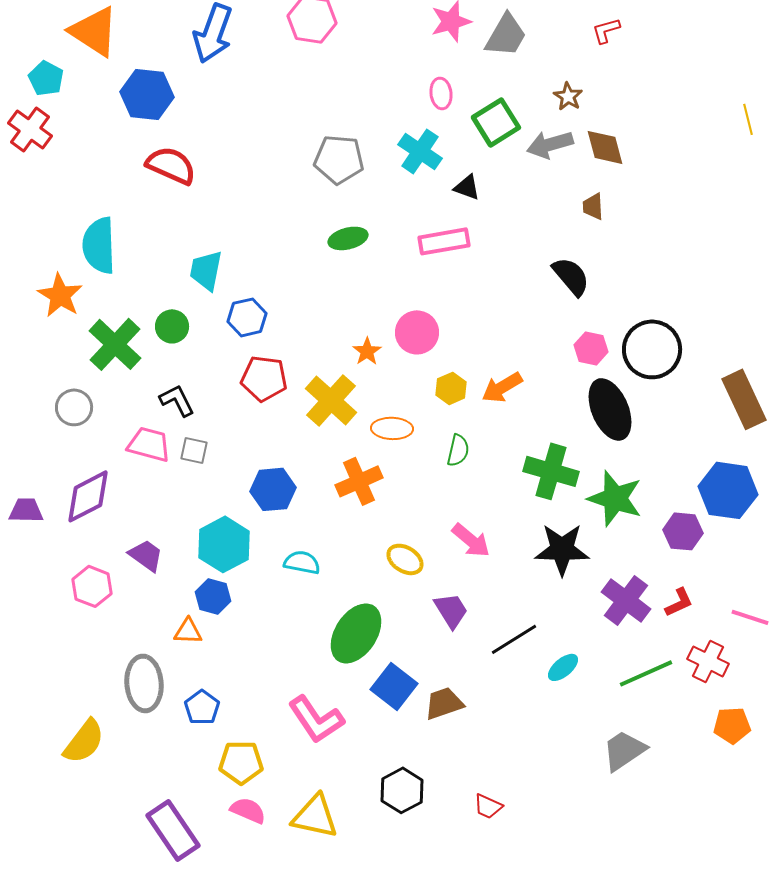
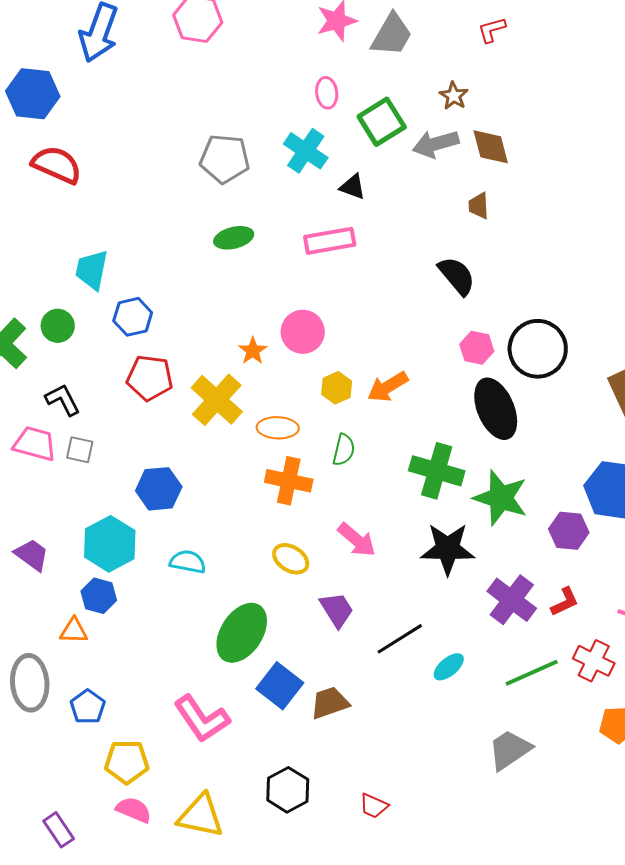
orange cross: (359, 481) -> (289, 481), moved, turned 36
purple rectangle: (173, 830) -> (59, 830), size x0.6

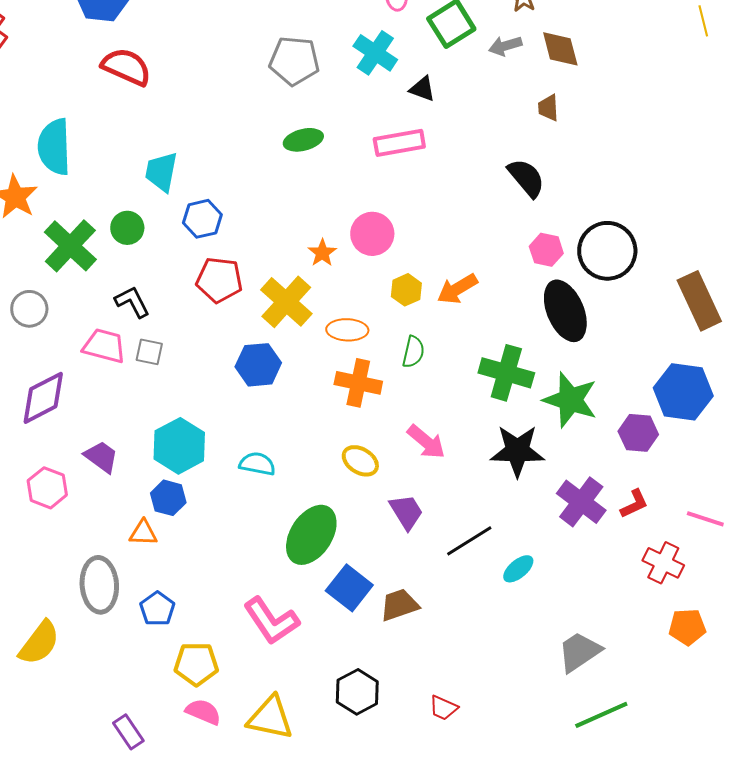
gray arrow: (436, 144) -> (505, 46), size x0.7
blue hexagon: (159, 489) -> (258, 365), moved
green line: (532, 673) -> (601, 715), moved

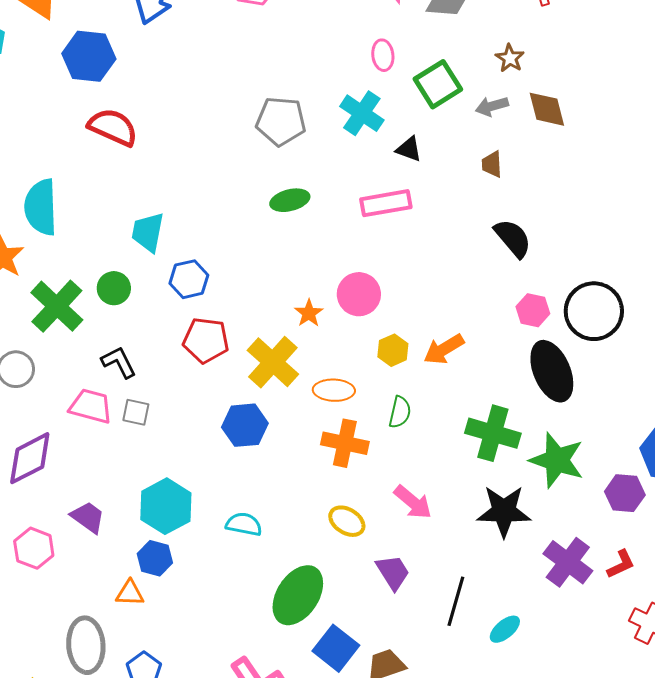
brown trapezoid: (548, 108) -> (492, 164), moved
black line: (469, 541) -> (456, 601), turned -42

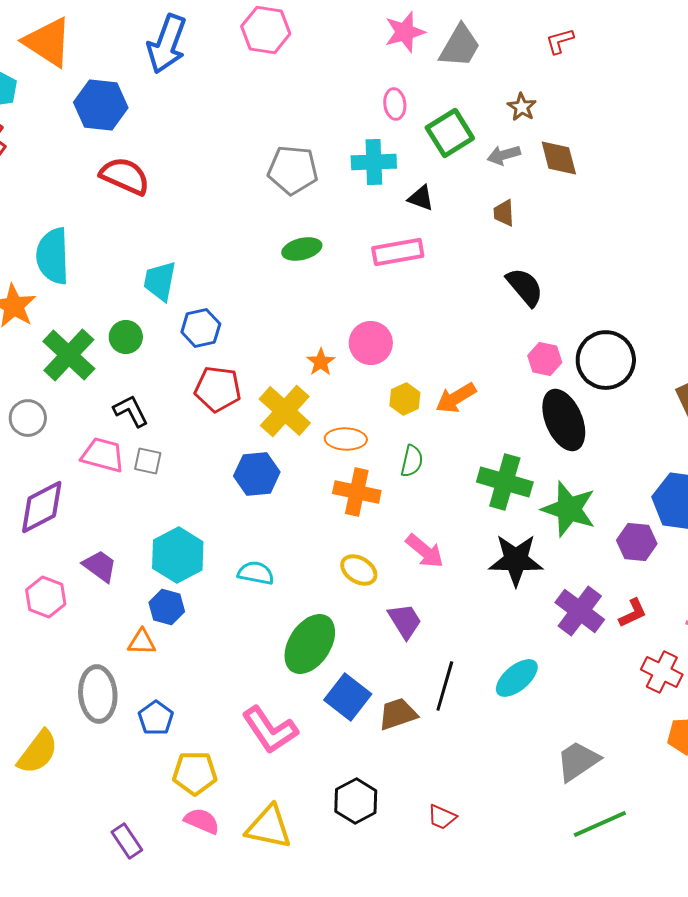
cyan cross: (362, 113) -> (374, 162), turned -36
black line: (456, 601) -> (445, 686), moved
cyan ellipse: (505, 629) -> (517, 678), size x1.4

